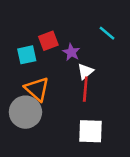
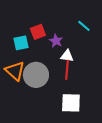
white triangle: (85, 71) -> (67, 56), turned 48
orange triangle: (37, 89) -> (15, 71), moved
gray circle: (25, 112) -> (36, 75), moved

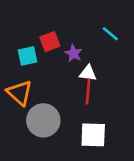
gray circle: (36, 75) -> (43, 120), moved

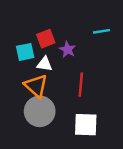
cyan line: (110, 34) -> (101, 31), turned -49
white triangle: (88, 73) -> (45, 64), moved
orange triangle: (20, 93) -> (36, 86), moved

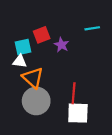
white triangle: (45, 64) -> (20, 61), moved
red line: (81, 85) -> (74, 93), moved

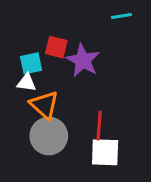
cyan line: (92, 28) -> (121, 16), moved
red square: (42, 35) -> (56, 47), turned 35
purple star: (61, 45) -> (83, 60), size x1.6

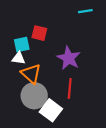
purple star: (83, 60) -> (69, 58), moved
white square: (105, 152) -> (51, 110), moved, turned 35

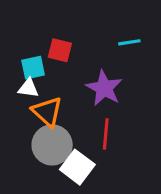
cyan line: (85, 11) -> (129, 42), moved

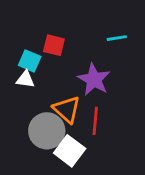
cyan square: (33, 68) -> (30, 61), turned 35
orange triangle: (47, 112) -> (67, 109), moved

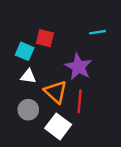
white triangle: (25, 79) -> (28, 76), moved
gray circle: (47, 131) -> (28, 110), moved, size x0.7

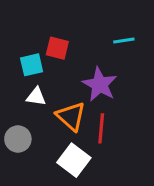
cyan square: (25, 51) -> (32, 65), turned -36
gray circle: (28, 110) -> (18, 139), moved

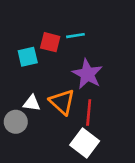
cyan line: (124, 41) -> (75, 36), moved
white triangle: (36, 97) -> (32, 103), moved
white square: (74, 160) -> (85, 143), moved

